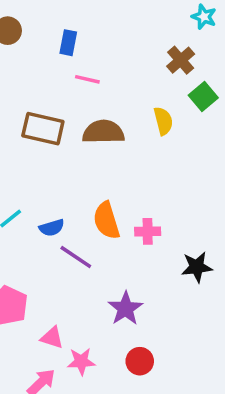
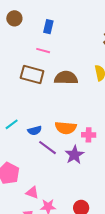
pink line: (87, 79) -> (43, 51), moved
orange semicircle: (106, 220) -> (66, 128), turned -70
purple star: (125, 308) -> (74, 155), moved

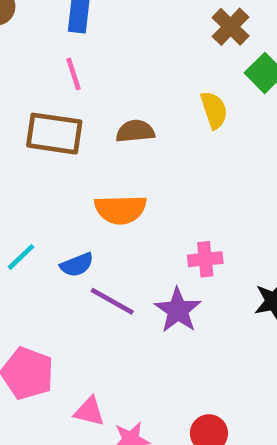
pink line: (43, 51) -> (74, 74), turned 64
brown semicircle: (66, 78) -> (135, 131), size x0.7
orange semicircle: (66, 128) -> (121, 209), moved

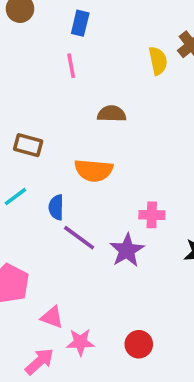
yellow semicircle: (214, 110) -> (158, 61), moved
brown rectangle: (54, 134) -> (28, 145), moved, size x0.7
blue semicircle: (77, 265) -> (56, 207), turned 105

